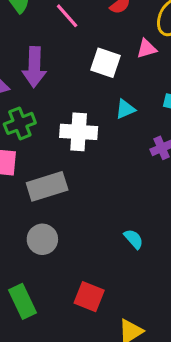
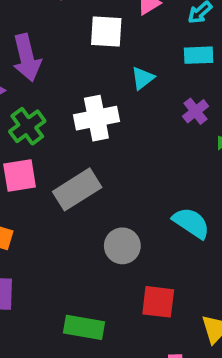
gray circle: (42, 239) -> (122, 246), moved
cyan semicircle: (134, 239) -> (191, 223), size x1.5
green rectangle: (23, 301) -> (84, 327), turned -40

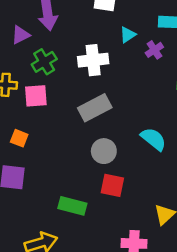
purple cross: (196, 111) -> (154, 50), moved
gray rectangle: (77, 189) -> (95, 108), moved
red square: (158, 302) -> (112, 185), moved

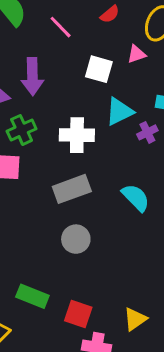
cyan triangle: (128, 35) -> (119, 112), size x1.5
cyan semicircle: (153, 139) -> (136, 198), moved
red square: (112, 185) -> (78, 314), moved

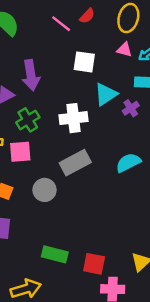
pink line: (61, 27) -> (61, 24), moved
pink triangle: (136, 54) -> (124, 50), moved, turned 42
cyan semicircle: (136, 198) -> (128, 163), turned -65
gray circle: (76, 239) -> (45, 190), moved

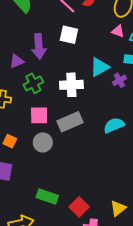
white square: (84, 62) -> (69, 35), moved
pink square: (20, 152) -> (39, 115), moved
red square: (94, 264) -> (79, 207), turned 30

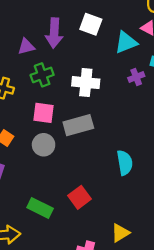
cyan triangle: (100, 67) -> (126, 42), moved
purple cross: (119, 80) -> (136, 77), moved
cyan semicircle: (114, 125) -> (125, 163), moved, turned 95
red square: (79, 207) -> (79, 197), moved

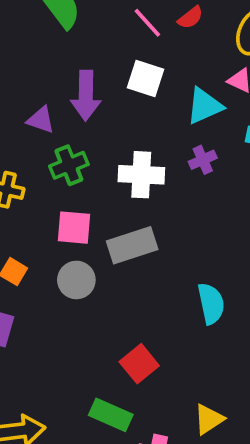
purple triangle: (26, 47) -> (41, 120), turned 36
purple cross: (136, 77) -> (203, 160), moved
green rectangle: (40, 208) -> (111, 415), moved

